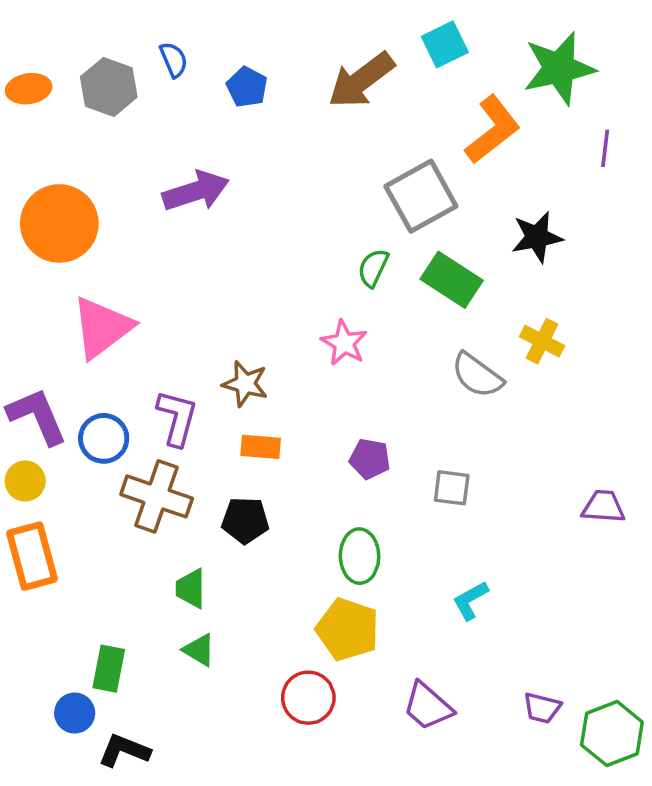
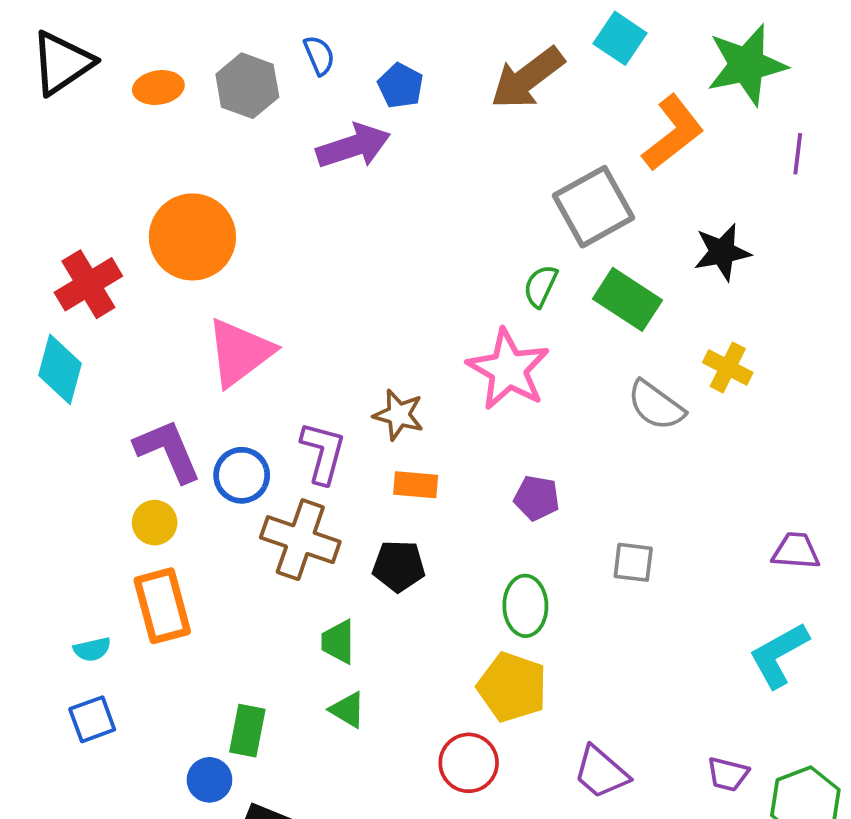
cyan square: (445, 44) -> (620, 38), turned -30
purple arrow: (196, 191) -> (353, 146), moved
pink star: (344, 343) -> (508, 369), size x1.6
gray square: (452, 488) -> (633, 562), moved
cyan L-shape: (470, 600) -> (779, 655), moved, size x1.5

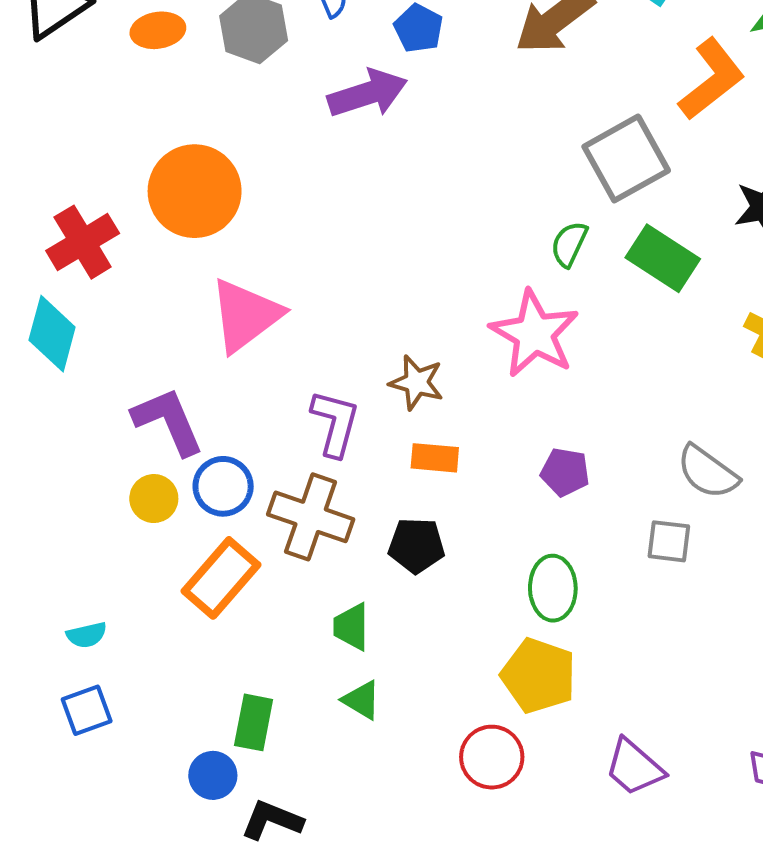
gray semicircle: (656, 405) -> (708, 472), moved
blue circle: (242, 475) -> (223, 486), moved
orange rectangle: (162, 606) -> (221, 578), moved, turned 56

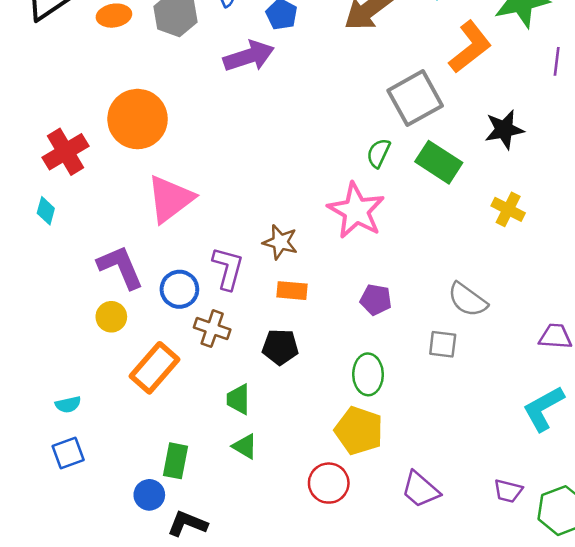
cyan diamond: (52, 334) -> (46, 211), size x0.6
blue circle: (223, 486) -> (179, 289), moved
brown cross: (311, 517) -> (212, 329), size x0.7

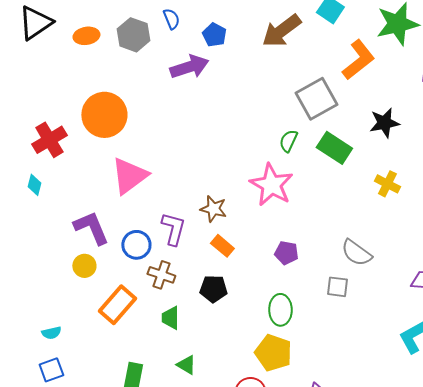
orange rectangle: (292, 291) -> (222, 246), turned 35
green trapezoid: (238, 399) -> (170, 318), moved

